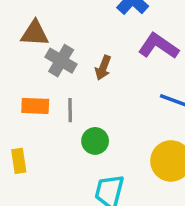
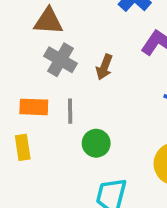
brown triangle: (35, 33) -> (48, 21), moved
yellow rectangle: (19, 161) -> (23, 147), moved

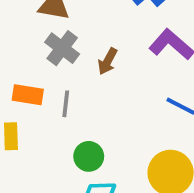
green circle: (96, 143) -> (89, 156), moved

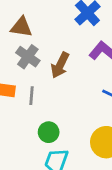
brown arrow: (108, 61) -> (60, 65), size x1.4

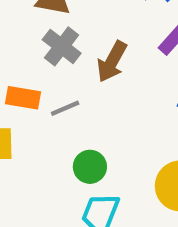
gray line: (32, 96) -> (65, 108), turned 60

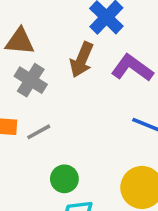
brown arrow: (112, 62) -> (82, 60), moved

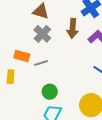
brown arrow: (82, 60) -> (73, 28), turned -30

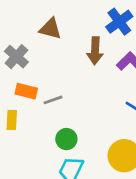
gray cross: (42, 34) -> (16, 57), moved

